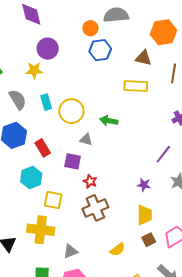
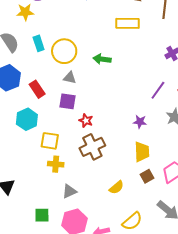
gray triangle: (86, 140) -> (70, 78), moved
yellow cross: (41, 230) -> (56, 164), moved, size x0.6

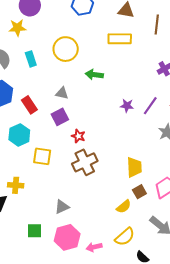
yellow circle: (64, 51) -> (66, 49), moved
purple square: (68, 101) -> (60, 117), turned -36
purple star: (140, 122) -> (127, 106), moved
yellow cross: (56, 164) -> (16, 185), moved
yellow semicircle: (116, 187) -> (124, 207), moved

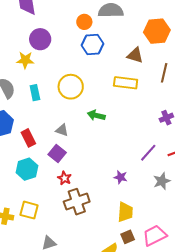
purple star: (127, 106) -> (120, 177), moved
purple square: (60, 117) -> (57, 153), turned -30
cyan hexagon: (19, 135) -> (27, 169), moved
red star: (78, 136) -> (64, 178), moved
yellow square: (42, 156) -> (29, 210), moved

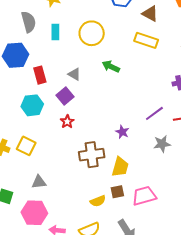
brown triangle: (135, 55) -> (150, 14), moved
brown cross: (77, 202) -> (92, 155), moved

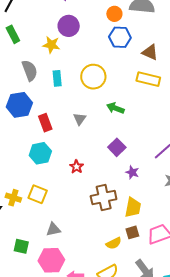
gray triangle: (74, 74) -> (80, 119), turned 40
purple square: (65, 96) -> (117, 147), moved

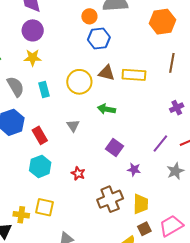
purple circle: (69, 26) -> (33, 30), moved
brown triangle: (150, 52) -> (107, 73), moved

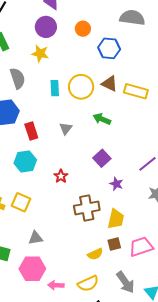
orange circle: (89, 16) -> (83, 29), moved
cyan rectangle: (44, 90) -> (55, 88), moved

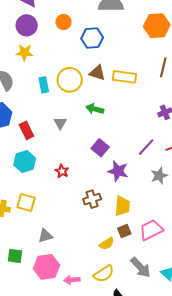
purple star: (116, 184) -> (118, 171), size x1.5
brown cross: (87, 208) -> (92, 199), size x0.7

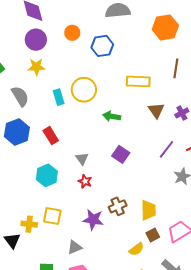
brown triangle: (97, 73) -> (156, 110), moved, turned 42
gray triangle: (60, 123) -> (82, 159), moved
red rectangle: (26, 130) -> (51, 136), moved
purple star: (118, 171) -> (93, 220), moved

